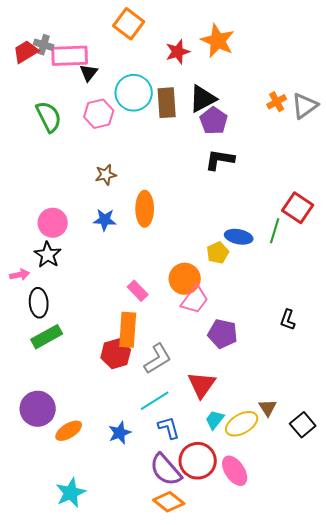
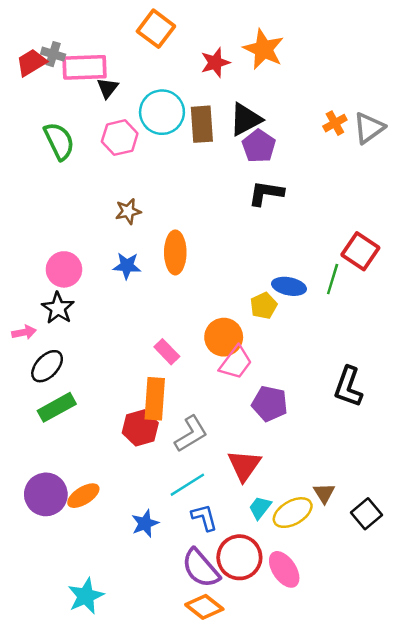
black ellipse: (39, 303) -> (47, 366), turned 48
black L-shape: (288, 320) -> (348, 387), size x1.6
orange ellipse: (69, 431) -> (83, 496), moved

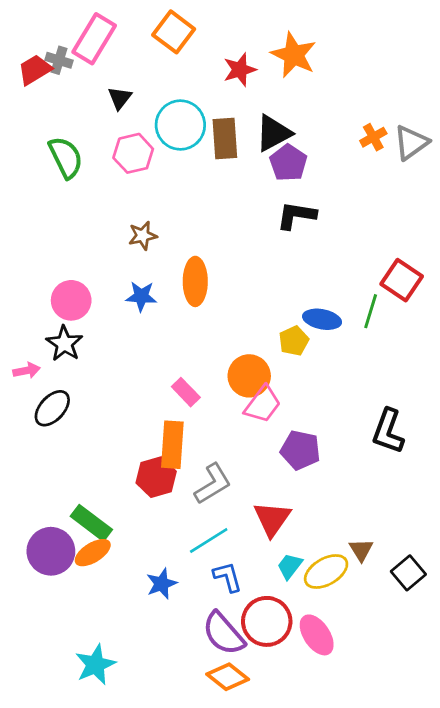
pink rectangle: (85, 67) -> (94, 39), moved, turned -57
green rectangle: (57, 407) -> (91, 523), moved, turned 66

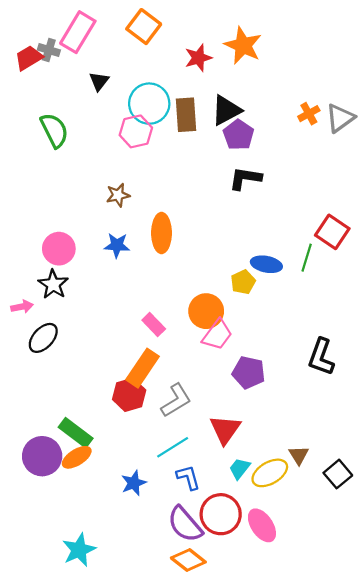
pink hexagon: (133, 153) -> (136, 131), moved
orange rectangle: (172, 445) -> (143, 368), turned 30

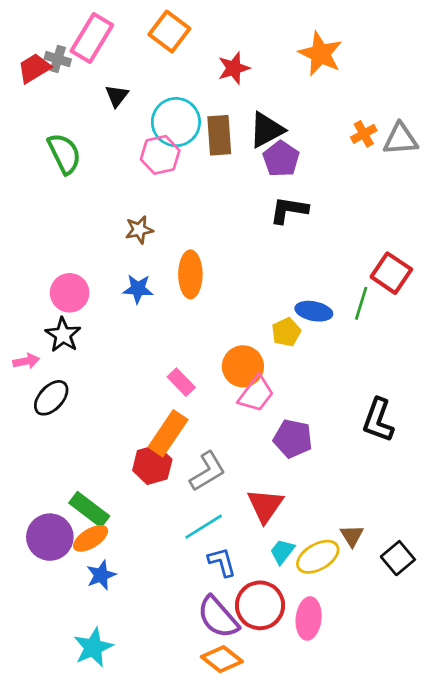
orange star: (243, 46) -> (320, 54), moved
gray triangle: (340, 118) -> (401, 139), turned 32
blue star: (134, 483) -> (101, 575), moved
pink ellipse: (262, 525) -> (309, 618), turned 40

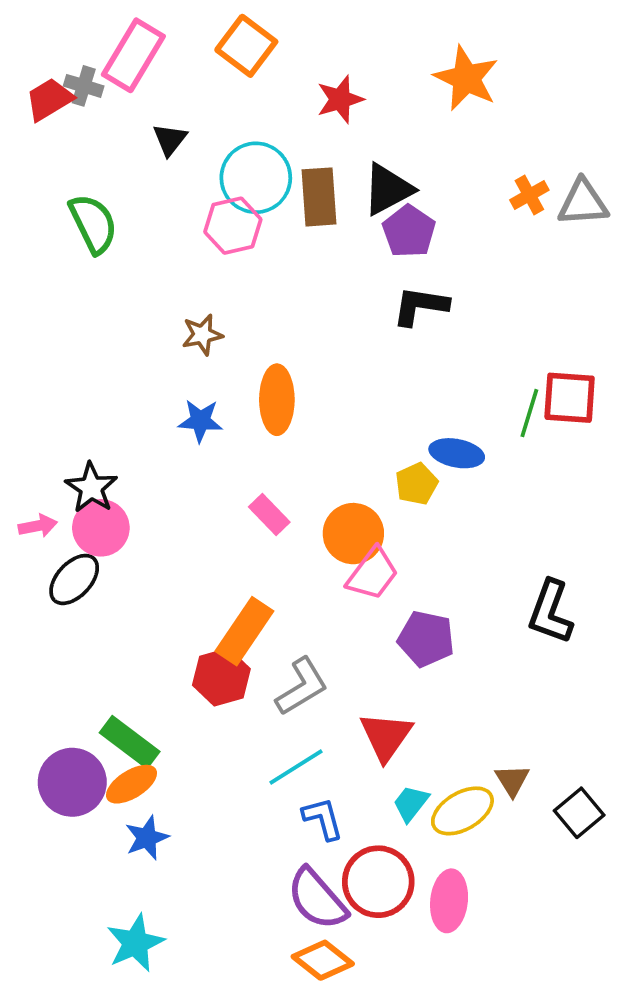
red square: (391, 273) -> (570, 398), turned -30
pink circle: (70, 293) -> (101, 528), moved
green line: (361, 303) -> (529, 413), moved
pink rectangle: (181, 382) -> (269, 514), moved

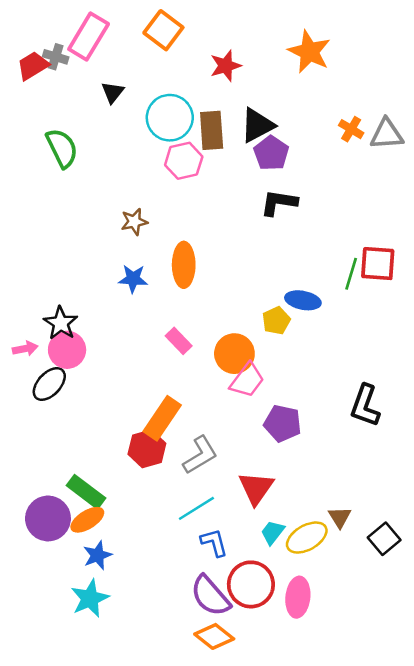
orange cross: (529, 195) -> (351, 129), turned -30
pink hexagon: (233, 226) -> (184, 161), moved
cyan star: (135, 943) -> (90, 598), moved

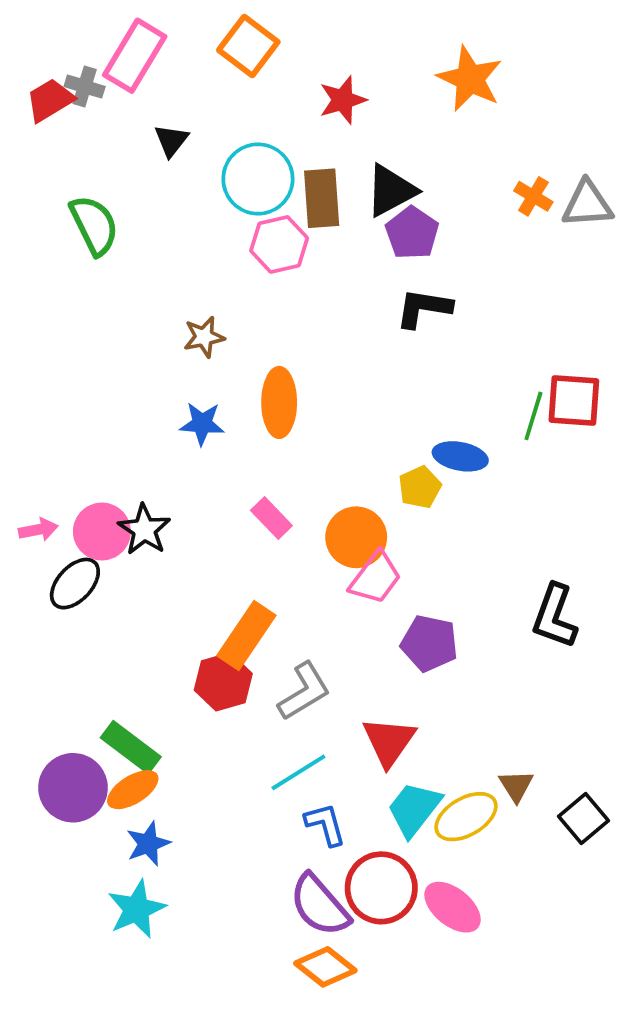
black star: (61, 323) -> (144, 530), moved
cyan trapezoid: (273, 532) -> (414, 809), size x1.5
pink ellipse: (298, 597) -> (453, 907), turned -57

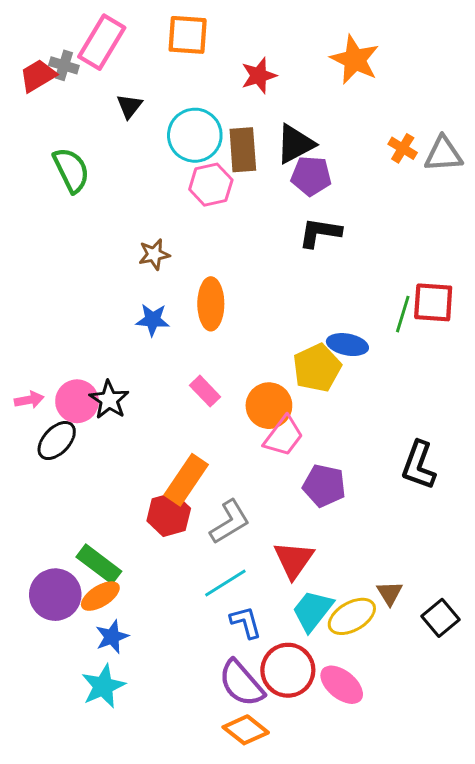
orange square: (248, 46) -> (188, 35), turned -33
purple pentagon: (412, 233) -> (311, 176), turned -30
yellow pentagon: (420, 487) -> (317, 368), size x1.5

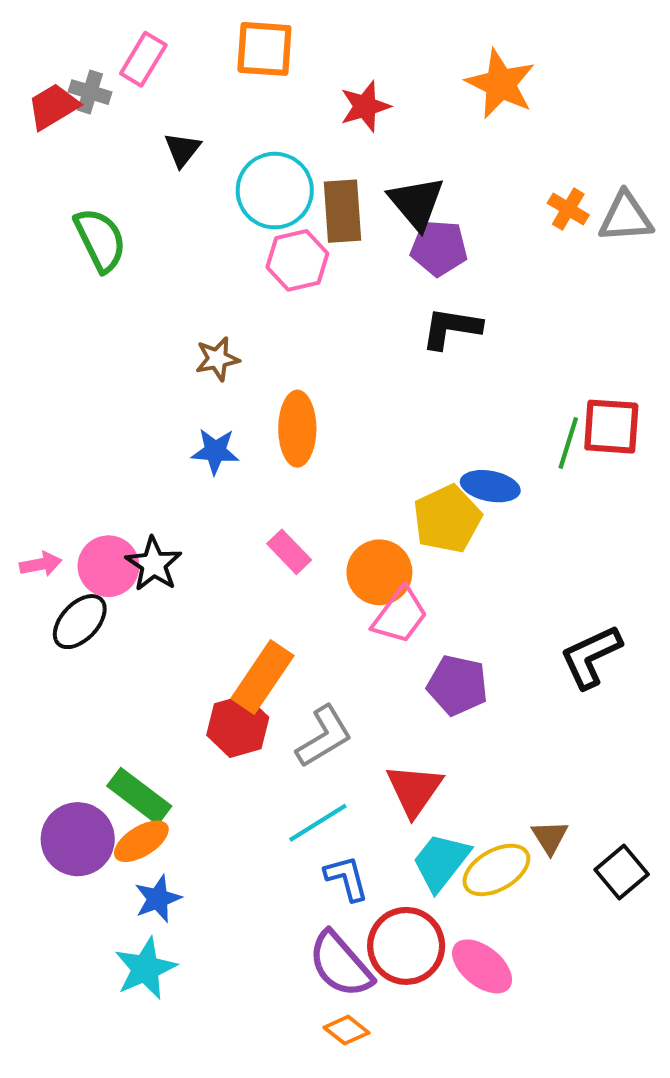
pink rectangle: (102, 42) -> (143, 59), size x0.7
black triangle: (295, 144) -> (416, 203), turned -42
black L-shape: (419, 465) -> (591, 656), turned 45
orange diamond: (246, 730) -> (347, 1030), size x0.7

